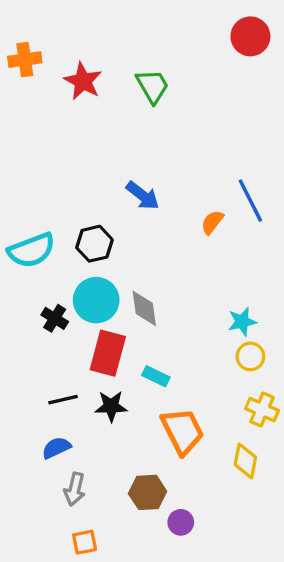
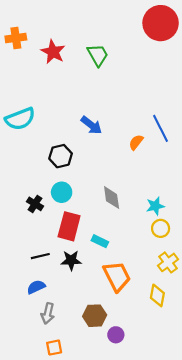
red circle: (250, 36) -> (161, 23), size x1.4
cyan semicircle: (31, 250) -> (20, 119), moved
cyan circle: (96, 300) -> (62, 192), size x0.7
gray diamond: (144, 308) -> (112, 198), moved
yellow cross: (262, 410) -> (168, 262), turned 30

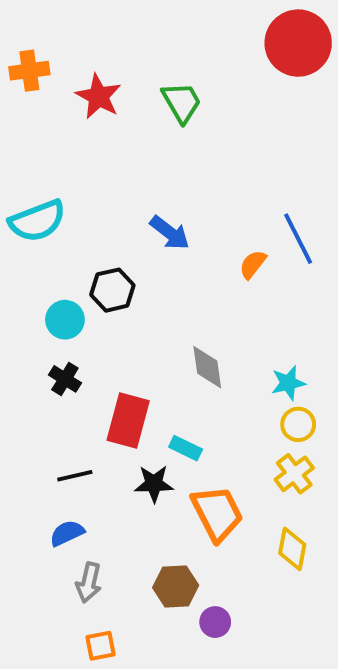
cyan circle: (62, 192) -> (65, 320), moved
black star: (71, 260) -> (154, 484), moved
yellow cross: (168, 262) -> (294, 474), moved

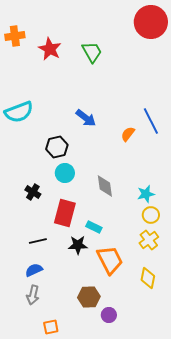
cyan circle: (65, 320) -> (65, 173), moved
gray arrow: (89, 583) -> (33, 295), moved

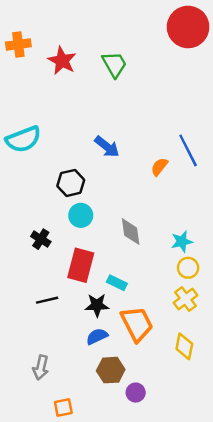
blue semicircle: (34, 270) -> (97, 336), moved

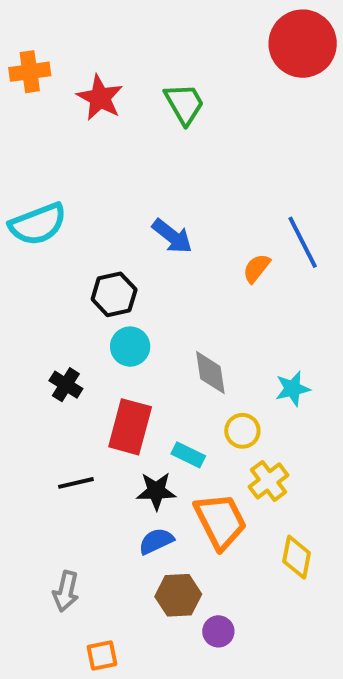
yellow circle: (188, 268) -> (242, 431), moved
yellow cross: (186, 299) -> (269, 481), moved

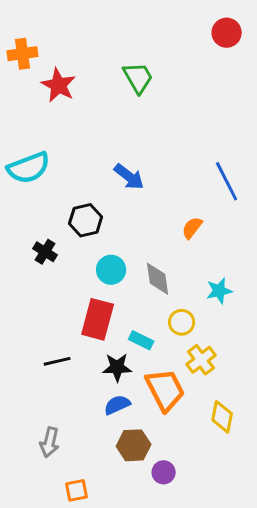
red circle: (303, 44) -> (227, 33), size x0.6
red star: (100, 98) -> (59, 85), moved
orange semicircle: (256, 268) -> (192, 228), moved
cyan circle: (130, 347) -> (111, 270), moved
black cross: (66, 385) -> (45, 252), moved

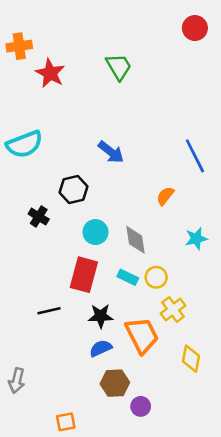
cyan star: (219, 291) -> (196, 239), moved
cyan rectangle: (141, 340) -> (128, 277), moved
gray arrow: (50, 442) -> (17, 381), moved

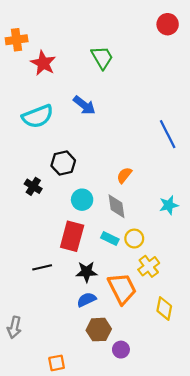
cyan semicircle: (24, 144) -> (38, 116), moved
blue arrow: (111, 152) -> (84, 105), moved
orange semicircle: (165, 196) -> (124, 175), moved

